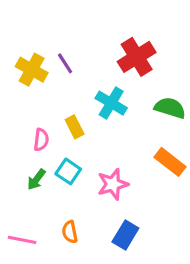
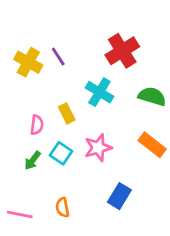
pink star: (113, 184) -> (98, 148), moved
blue rectangle: (125, 235) -> (119, 196), moved

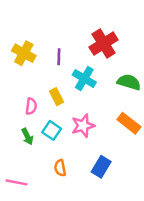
purple line: (58, 57) -> (59, 57), moved, turned 35
green arrow: (33, 160) -> (27, 137), turned -63
orange semicircle: (62, 207) -> (60, 168), moved

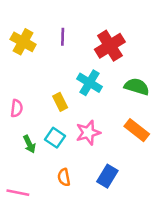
yellow cross: (24, 53) -> (23, 42), moved
purple line: (59, 57) -> (63, 37), moved
pink semicircle: (31, 106) -> (17, 108), moved

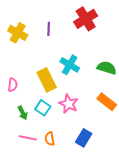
red cross: (110, 46) -> (86, 19), moved
yellow rectangle: (60, 102) -> (47, 80), size x1.6
pink star: (88, 133) -> (69, 104), turned -30
pink line: (18, 193) -> (28, 138), moved

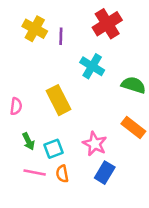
yellow cross: (18, 33) -> (35, 29), moved
cyan cross: (70, 65) -> (92, 66), moved
pink star: (69, 104) -> (95, 144), moved
cyan square: (43, 108) -> (53, 149), moved, turned 35

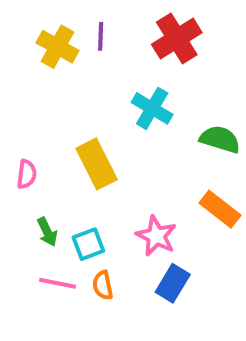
purple line: (61, 36) -> (101, 36), moved

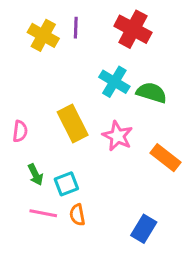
red cross: (177, 38) -> (133, 29), turned -30
green semicircle: (220, 139) -> (152, 93), moved
pink star: (156, 236) -> (117, 136), moved
blue rectangle: (173, 283) -> (144, 229), moved

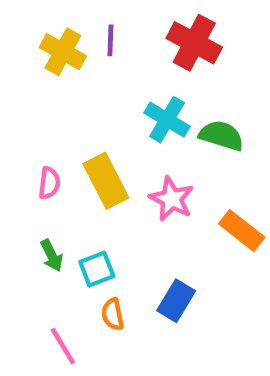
pink semicircle: (20, 131) -> (49, 183), moved
pink line: (43, 213) -> (63, 346), moved, turned 48
blue rectangle: (144, 229) -> (176, 301), moved

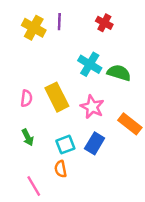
red cross: (194, 43) -> (104, 23), size x0.6
cyan square: (97, 269) -> (65, 145), moved
blue rectangle: (176, 301) -> (95, 143), moved

